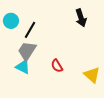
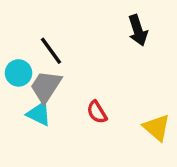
cyan circle: (11, 21) -> (19, 73), moved
black line: (30, 30) -> (51, 51), turned -66

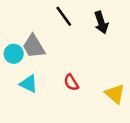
black line: (51, 51) -> (64, 16), moved
gray trapezoid: (46, 87) -> (34, 46), moved, turned -64

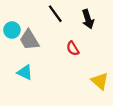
cyan circle: (14, 54) -> (12, 30), moved
red semicircle: (71, 83) -> (73, 48), moved

